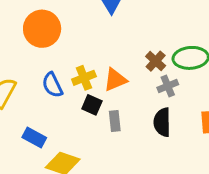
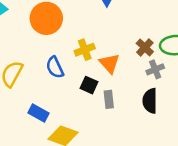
yellow cross: (84, 78) -> (85, 50), moved
orange triangle: (115, 80) -> (109, 63), turned -50

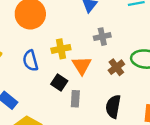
brown cross: (145, 48) -> (116, 67), moved
gray cross: (155, 69) -> (102, 37), moved

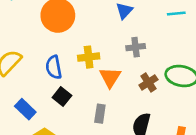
black square: (59, 82) -> (62, 97), moved

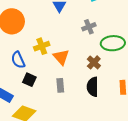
gray cross: (136, 47) -> (89, 27), moved
brown cross: (148, 82) -> (94, 62), moved

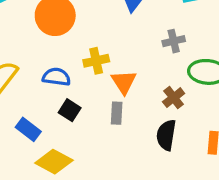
blue semicircle: (18, 60) -> (56, 77), turned 114
gray rectangle: (60, 85) -> (117, 113), moved

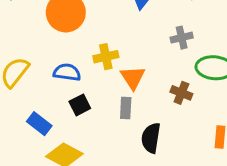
brown cross: (174, 98) -> (181, 93), turned -30
black square: (70, 110) -> (80, 105), turned 30
black semicircle: (166, 135) -> (151, 138), moved

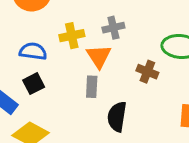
gray cross: (182, 38) -> (113, 28), moved
black square: (80, 105) -> (34, 84), moved

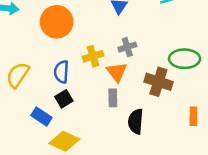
blue semicircle: (33, 51) -> (61, 72), turned -90
brown cross: (147, 72) -> (158, 82), size x1.5

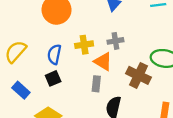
orange triangle: (117, 72) -> (103, 62), turned -30
blue rectangle: (41, 117) -> (21, 90), moved

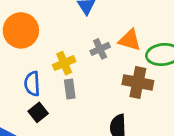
orange triangle: (103, 62) -> (130, 40), moved
gray rectangle: (96, 84) -> (70, 89), moved

